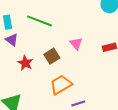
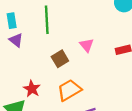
green line: (40, 21) -> (47, 20), turned 65
red star: (25, 63) -> (32, 89), moved

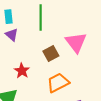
pink triangle: (87, 45) -> (76, 42), size x1.6
red star: (32, 89) -> (22, 71), moved

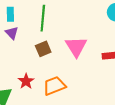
brown square: (51, 54) -> (43, 49), moved
red star: (22, 71) -> (26, 81), moved

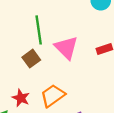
green line: (43, 18) -> (39, 30), moved

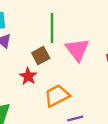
red star: (21, 98) -> (28, 76), moved

